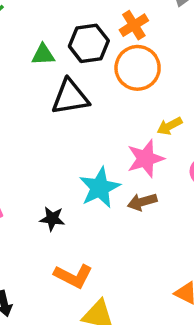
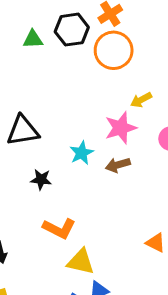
black triangle: (70, 97) -> (23, 131), moved
cyan star: (100, 188) -> (82, 153), size x0.7

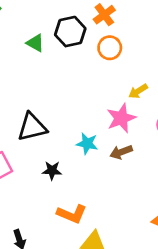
green triangle: (33, 39) -> (35, 43), turned 36
orange circle: (114, 50) -> (110, 48), size x0.7
cyan star: (82, 153) -> (87, 143), turned -30

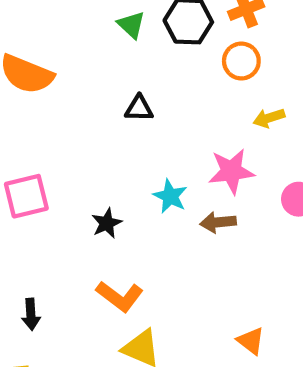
yellow arrow: (138, 91) -> (269, 118), moved
black triangle: (32, 127) -> (139, 108), moved, size x0.6
black star: (52, 170) -> (107, 223), turned 30

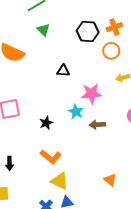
green triangle: (131, 25) -> (43, 30), moved
pink star: (231, 171) -> (91, 94), moved

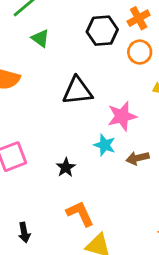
black triangle: (63, 71) -> (77, 91), size x1.6
orange L-shape: (51, 157) -> (80, 214), turned -145

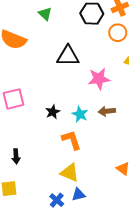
cyan star: (105, 145) -> (80, 114), moved
orange L-shape: (80, 214) -> (71, 140), moved

